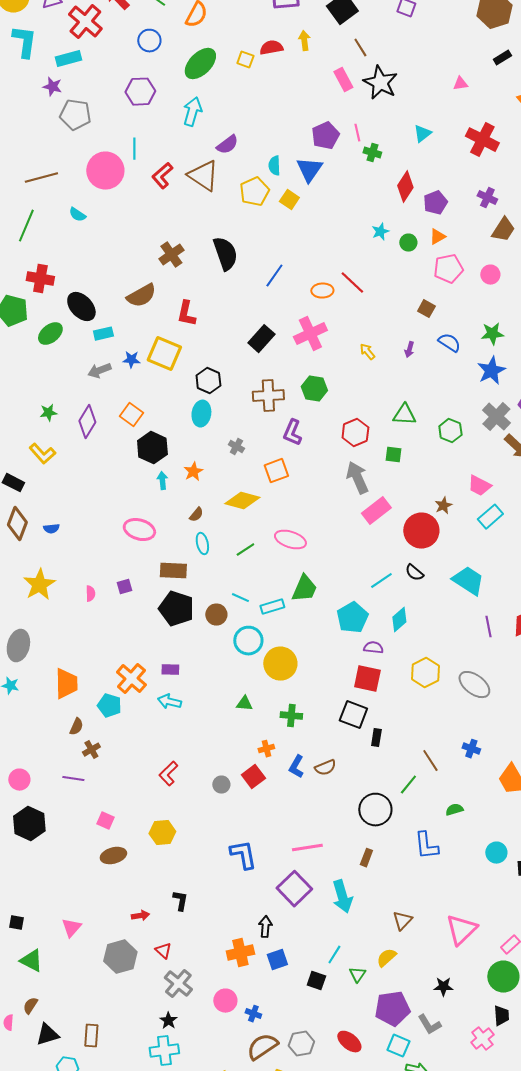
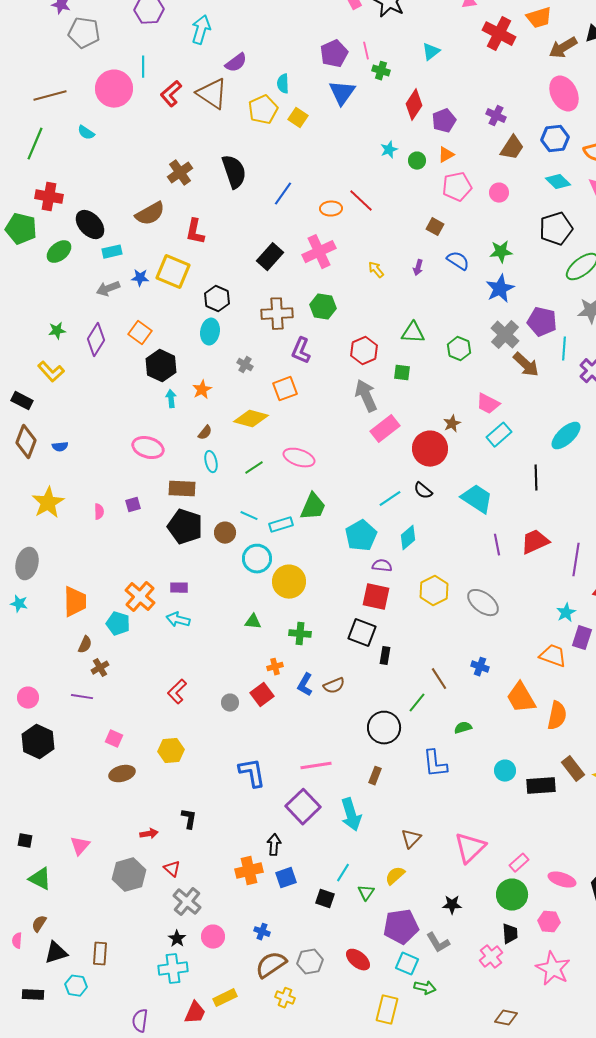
red cross: (482, 140) -> (499, 34), moved
blue triangle: (309, 170) -> (342, 93), moved
pink circle: (225, 1001) -> (213, 937), moved

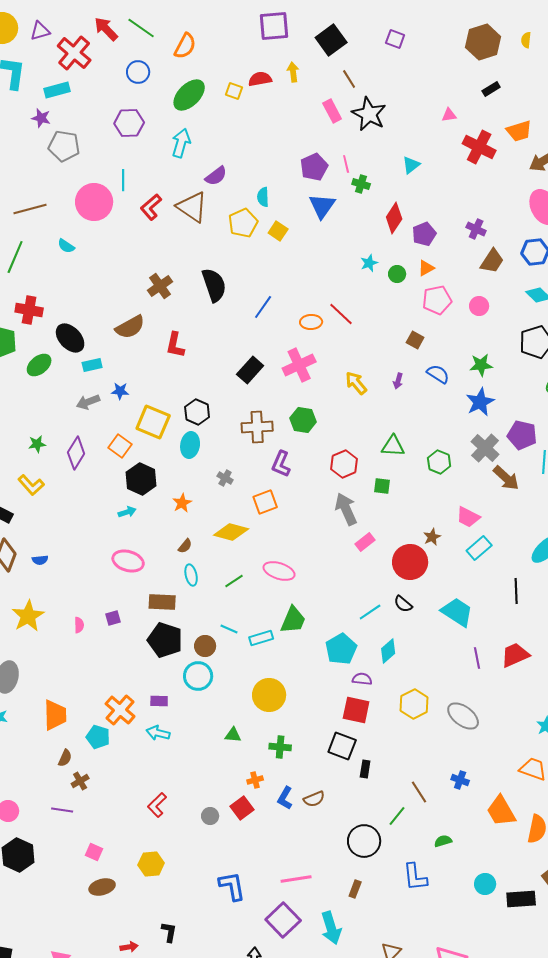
yellow arrow: (376, 270) -> (356, 383), size x1.4
yellow square: (173, 272) -> (153, 422), moved
cyan arrow: (171, 399) -> (127, 512), moved, turned 78
pink rectangle: (385, 429) -> (365, 542), size x0.7
cyan circle: (257, 559) -> (198, 676), moved

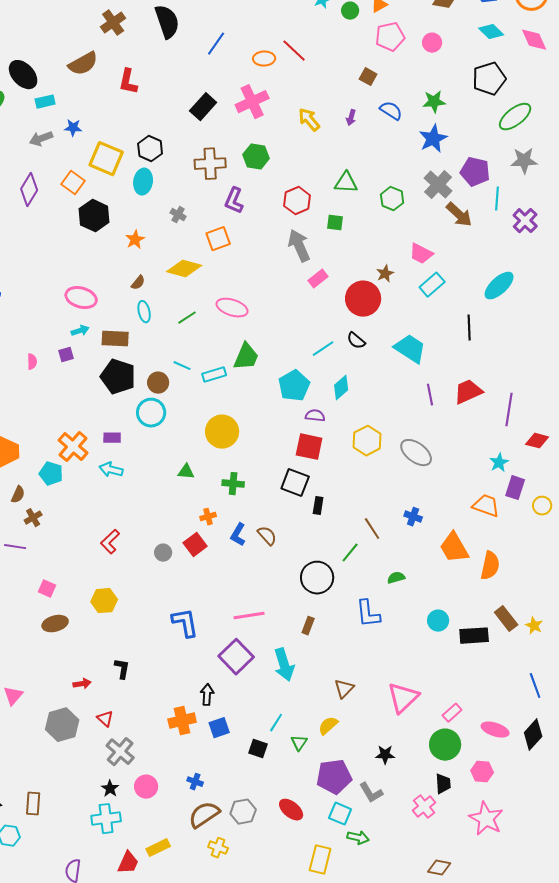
cyan arrow: (127, 512) -> (80, 331), moved
brown semicircle: (314, 799) -> (267, 536), turned -110

